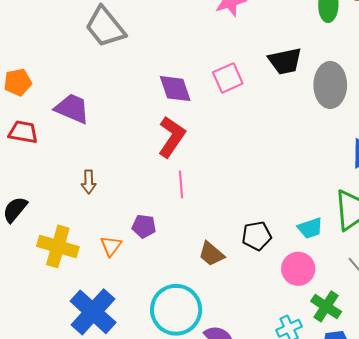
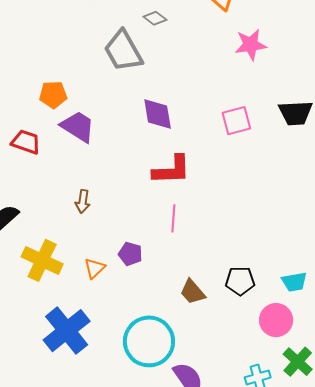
orange pentagon: (18, 82) -> (53, 95), moved
purple diamond: (175, 89) -> (158, 114), moved
red L-shape: (172, 137) -> (172, 170), turned 45

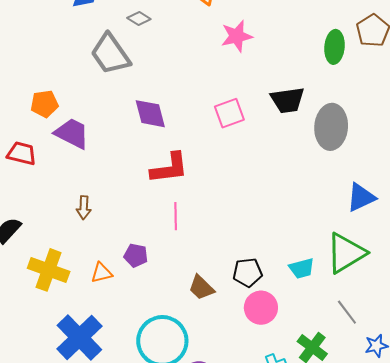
orange triangle: (95, 268) -> (102, 273), turned 35
pink circle: (276, 320) -> (261, 308), moved

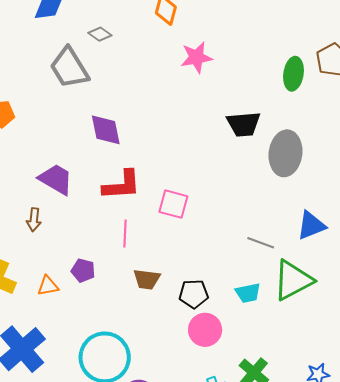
pink square: (229, 113) -> (173, 204), moved, turned 32
purple trapezoid: (72, 133) -> (56, 179), moved
brown trapezoid: (201, 288) -> (147, 279), moved, turned -40
gray line: (347, 312) -> (261, 243), moved, turned -36

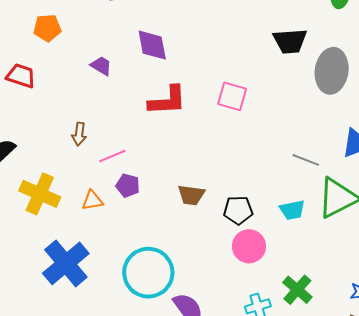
purple trapezoid: (56, 179) -> (101, 66), moved, size x0.6
pink square: (173, 204) -> (232, 96), moved
pink line: (125, 234) -> (112, 156), moved, turned 64

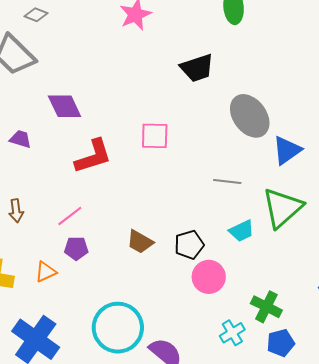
gray ellipse: (332, 71) -> (250, 116), moved, turned -30
pink line: (112, 156) -> (70, 216), moved
gray line: (306, 160) -> (227, 182), moved
brown trapezoid: (191, 195) -> (140, 242), turned 36

